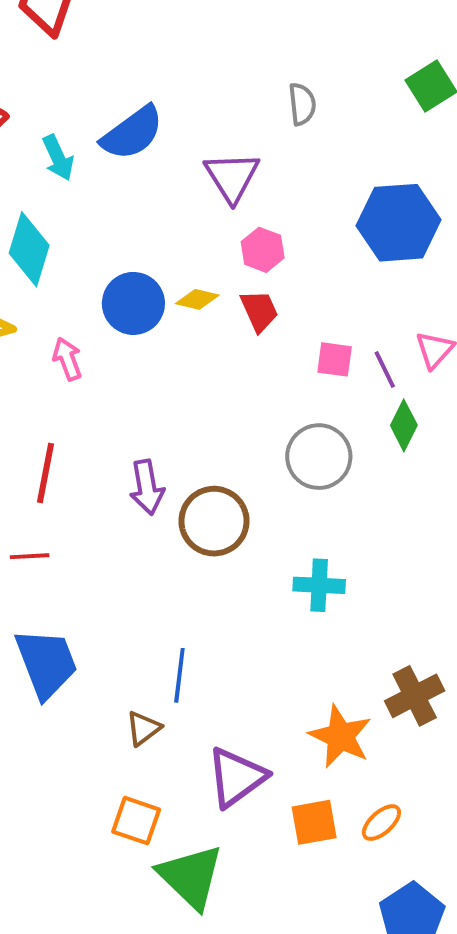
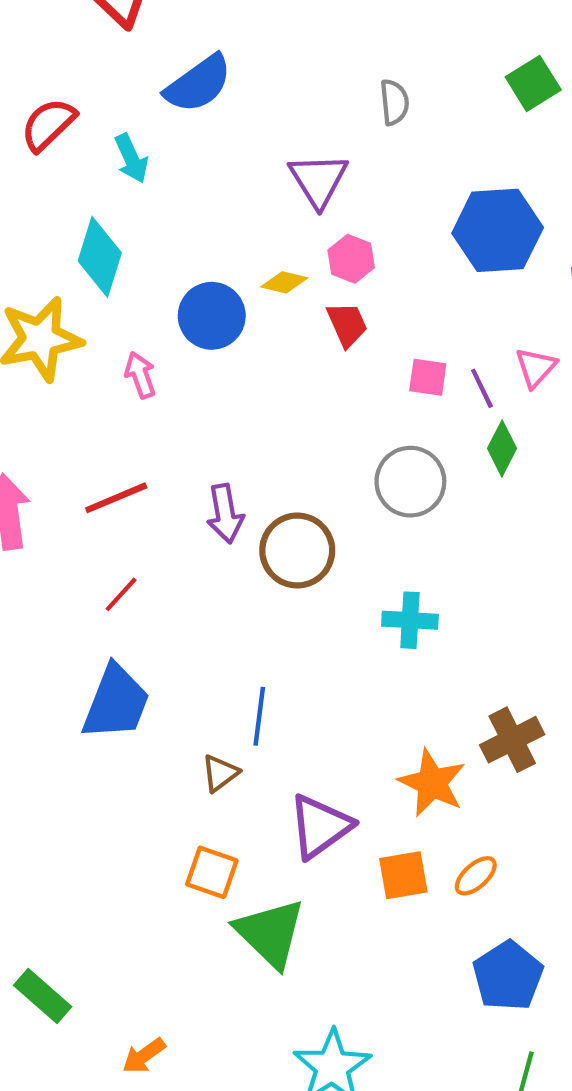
blue semicircle: (132, 133) -> (198, 84), moved
yellow diamond: (197, 299) -> (284, 282), moved
red line: (46, 473) -> (116, 498), turned 56
red line: (30, 556) -> (121, 594), moved, turned -45
blue trapezoid: (46, 663) -> (116, 702), turned 42

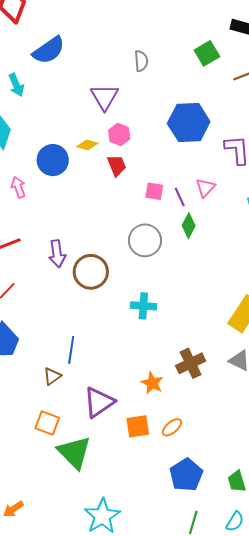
orange star: (432, 783) -> (152, 383), size x0.7

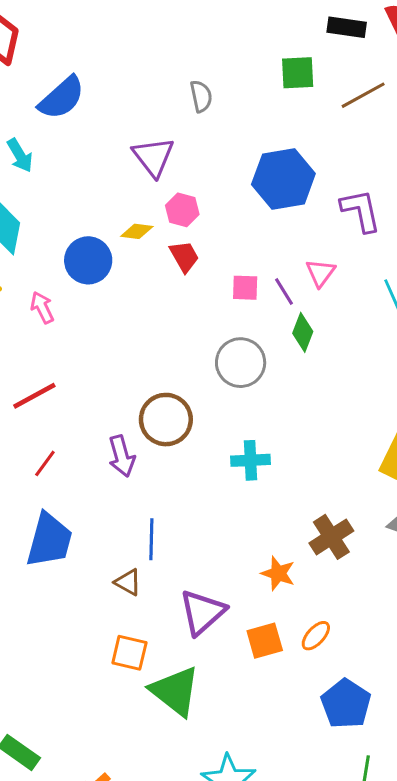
green square: (207, 53) -> (298, 73), turned 35
purple arrow: (57, 254) -> (122, 456), moved
brown triangle: (52, 376) -> (128, 582), turned -48

